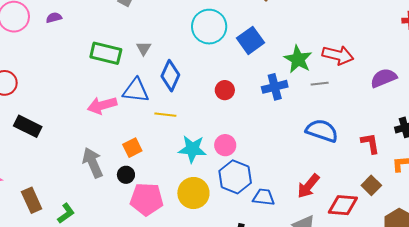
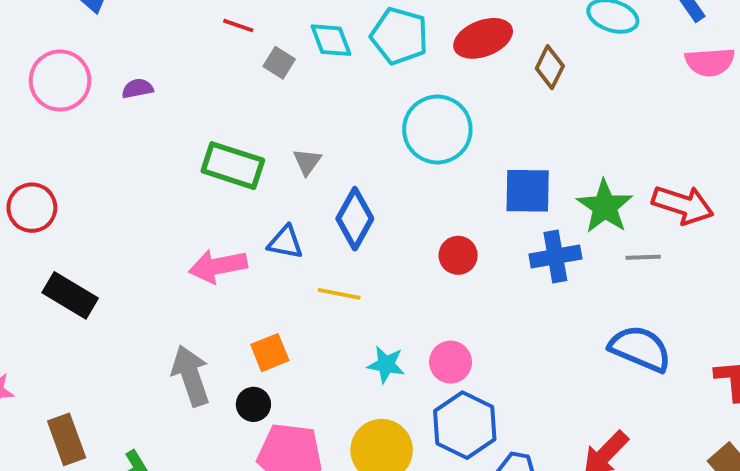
blue square: (251, 40) -> (528, 191), moved, turned 32
blue triangle: (136, 90) -> (285, 242), size x0.7
cyan star: (192, 149) -> (386, 365), size x0.7

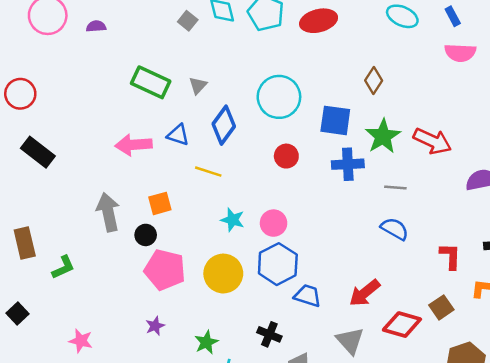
brown diamond: (550, 67) -> (374, 81), moved
cyan circle: (437, 130) -> (279, 97), moved
gray line: (643, 257) -> (395, 188), moved
blue semicircle: (640, 349) -> (395, 229), size x0.7

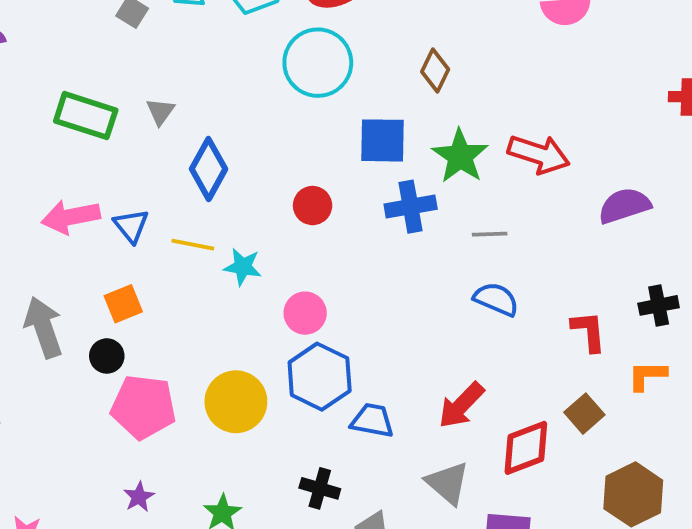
cyan circle: (279, 97) -> (318, 63), moved
blue triangle: (178, 135) -> (131, 226), moved, turned 40
cyan star: (233, 220) -> (243, 267), moved
red diamond: (402, 325) -> (526, 448), turned -30

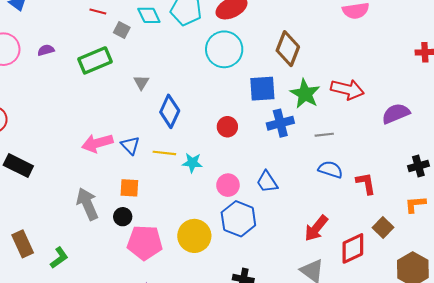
brown diamond: (435, 71) -> (288, 49), size x1.5
green rectangle: (86, 116) -> (95, 60), moved, turned -36
orange square: (123, 304) -> (129, 188), turned 30
red L-shape: (589, 331) -> (366, 183), moved
blue trapezoid: (372, 420) -> (267, 182), moved, turned -130

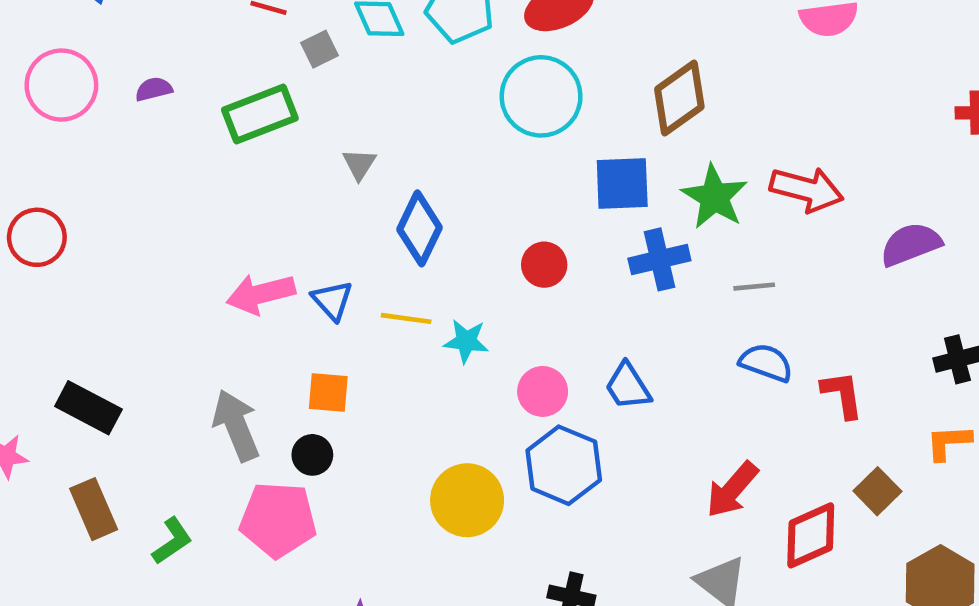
gray square: (122, 30) -> (319, 49), turned 35
brown diamond: (288, 49) -> (679, 98), turned 32
black rectangle: (18, 165) -> (88, 408), moved
pink pentagon: (145, 243) -> (278, 520), moved

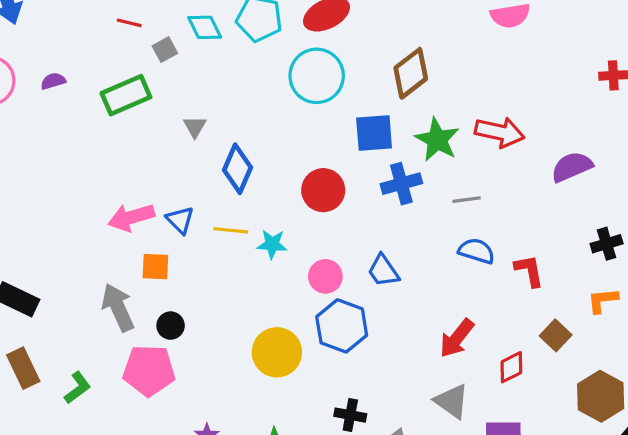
red circle: (544, 265) -> (323, 190), size x1.4
orange square: (328, 393) -> (155, 267), moved
red diamond: (811, 535) -> (511, 367), size x0.7

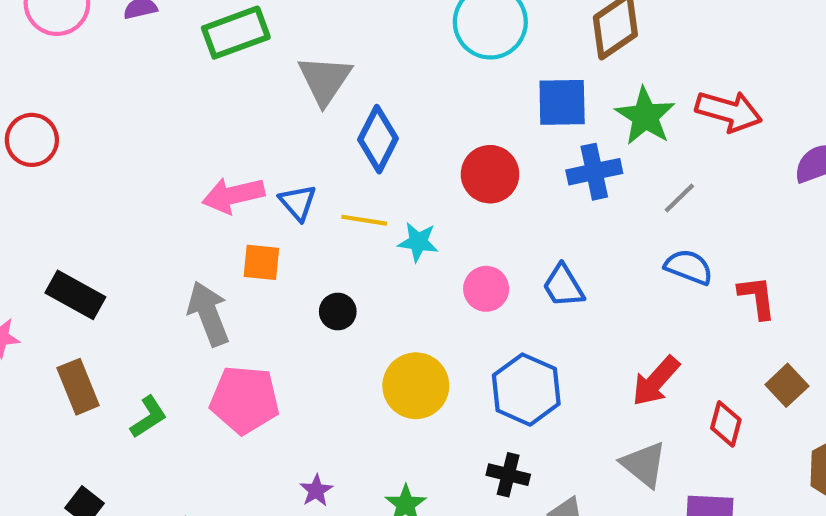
gray triangle: (195, 127) -> (325, 80), size x1.8
gray line: (466, 200) -> (679, 198), turned -40
black circle: (171, 326) -> (338, 312), moved
blue hexagon: (342, 326) -> (526, 390), moved
red diamond: (511, 367) -> (726, 424), turned -52

